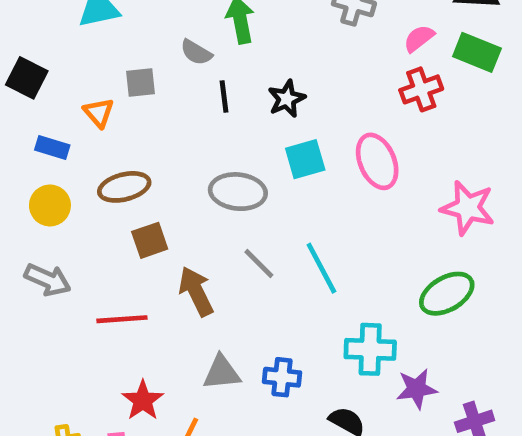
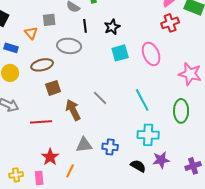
gray ellipse: (238, 192) -> (69, 46), moved
cyan line: (321, 268) -> (142, 100), moved
green ellipse: (447, 294) -> (181, 111), turned -60
purple star: (417, 389) -> (161, 160), moved

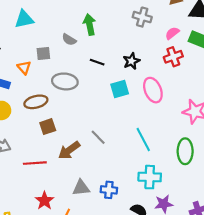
black line: (85, 26) -> (97, 62), moved, turned -64
black star: (112, 27) -> (131, 61), moved
brown arrow: (73, 110) -> (69, 150), turned -100

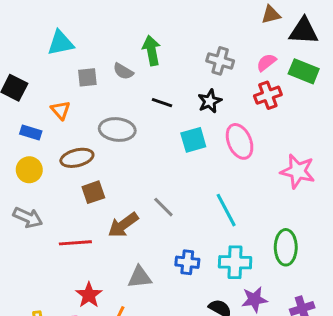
gray cross: (142, 17) -> (220, 61), moved
gray square: (43, 54) -> (87, 77), moved
green ellipse: (185, 151) -> (286, 247), moved
blue cross: (109, 190) -> (187, 262), moved

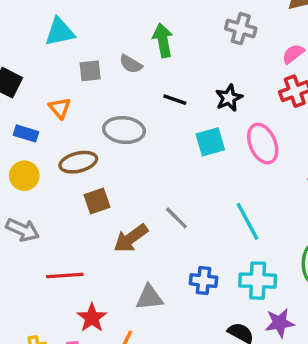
gray cross: (220, 61) -> (241, 29), moved
red line: (75, 243) -> (65, 275), moved

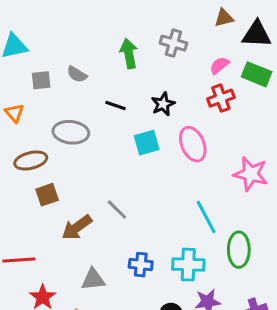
green arrow: (163, 40) -> (129, 53), moved
cyan line: (247, 221) -> (206, 217), moved

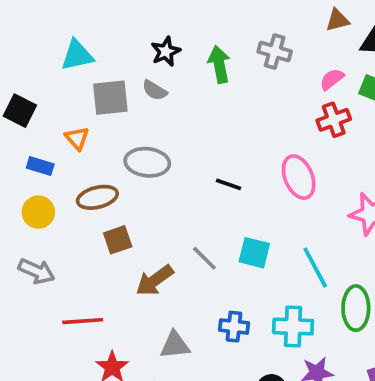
gray square: (41, 80) -> (110, 98), size x1.5
black star: (163, 104) -> (166, 51), moved
black line: (115, 106) -> (228, 184), moved
cyan square: (147, 143) -> (254, 253), moved, turned 30

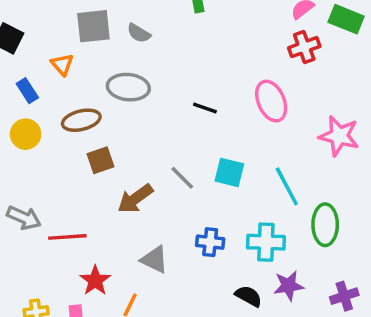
gray semicircle: (155, 90) -> (139, 33), moved
blue rectangle: (40, 166) -> (27, 91), turned 40
gray arrow: (36, 271) -> (24, 218), moved
gray triangle: (175, 345) -> (154, 260), turned 32

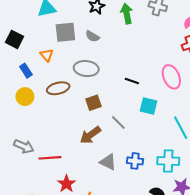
brown square: (100, 160) -> (93, 103), moved
cyan square: (229, 172) -> (148, 106), moved
gray triangle: (154, 260) -> (108, 162), moved

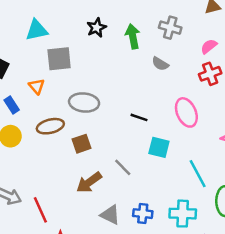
gray semicircle: (92, 36) -> (160, 64), moved
brown square: (93, 103) -> (82, 144), moved
red line: (50, 158) -> (40, 210), turned 70

